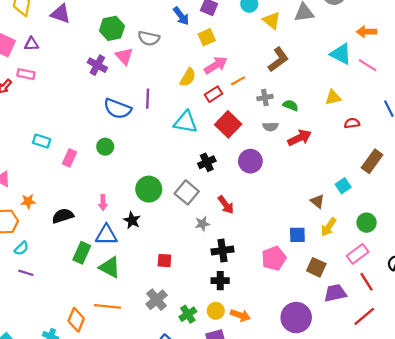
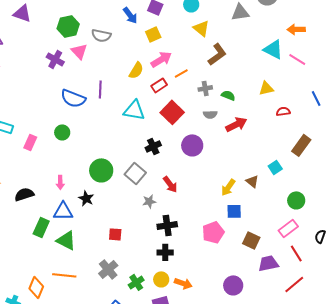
yellow triangle: (272, 20) -> (201, 28), moved
yellow arrow: (329, 227) -> (228, 187), moved
purple circle: (296, 318) -> (233, 285), size x0.7

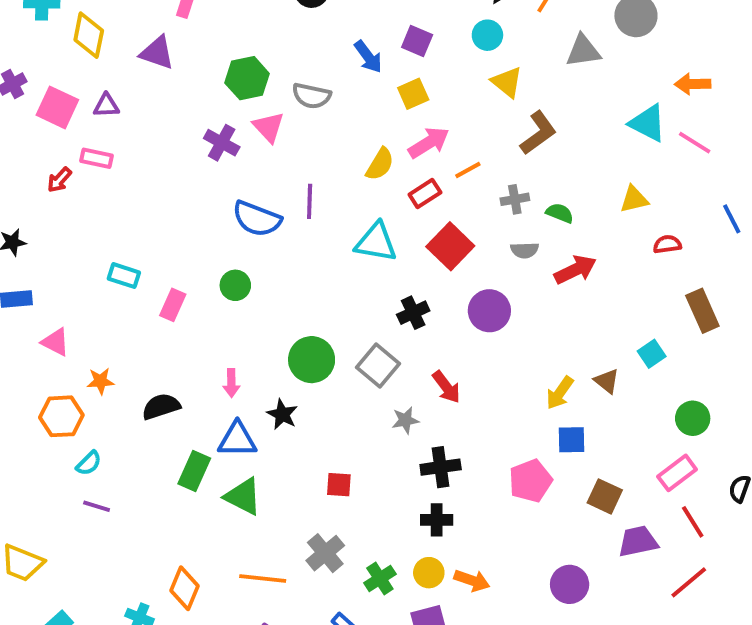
brown rectangle: (301, 145) -> (702, 311), turned -60
orange line: (64, 275) -> (263, 579), moved

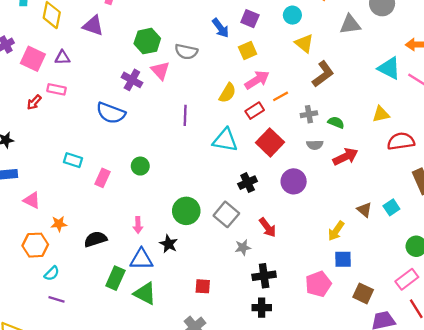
blue semicircle: (257, 219) -> (111, 113), moved
red semicircle: (667, 244) -> (401, 141), size x1.6
brown triangle: (607, 381) -> (364, 210), moved

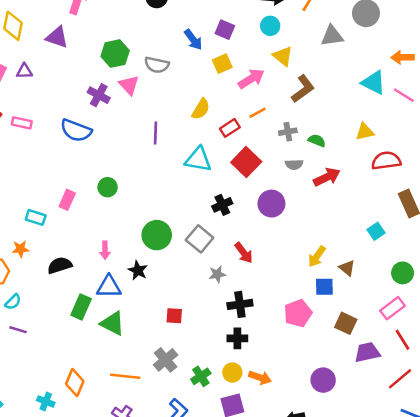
pink arrow: (257, 80) -> (251, 79), moved
pink rectangle: (56, 89) -> (22, 123), moved
cyan rectangle: (73, 160) -> (36, 217), moved
brown triangle: (364, 210) -> (347, 268), moved

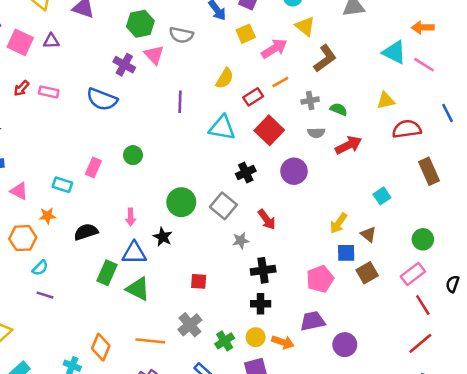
cyan square: (376, 231) -> (382, 196), moved
brown square: (346, 323) -> (367, 273), moved, turned 35
purple trapezoid: (367, 352) -> (313, 321), moved

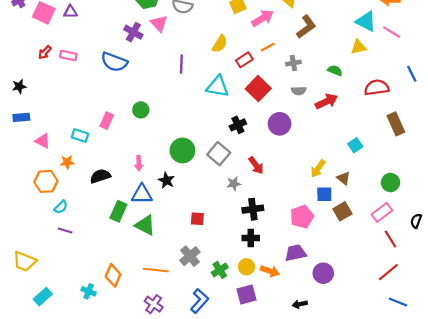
yellow triangle: (386, 101) -> (358, 47), moved
green semicircle: (339, 109) -> (335, 70), moved

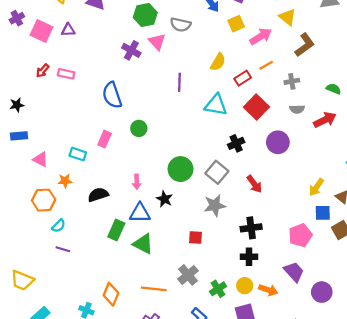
blue semicircle: (114, 62) -> (112, 95), moved, turned 50
gray star: (234, 184) -> (215, 205), moved, size x1.5
purple trapezoid: (296, 253) -> (294, 272), turned 60

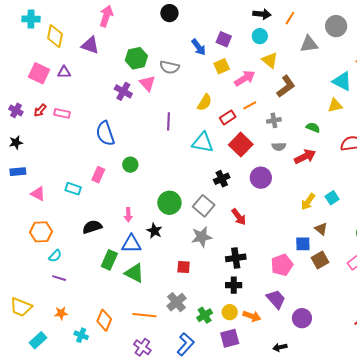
purple cross: (17, 18) -> (16, 110), moved, turned -32
orange star: (65, 181) -> (61, 313), moved
yellow arrow: (316, 187) -> (308, 202), moved

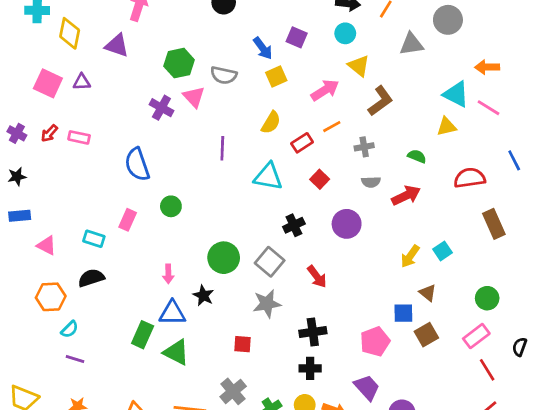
yellow square: (222, 66) -> (276, 77), moved
red square: (241, 145) -> (320, 179), size x0.6
black semicircle: (92, 227) -> (91, 278), moved

